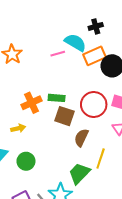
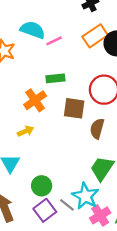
cyan semicircle: (75, 42) -> (33, 30), moved
green rectangle: (57, 98) -> (55, 78), moved
green circle: (26, 161) -> (42, 186), moved

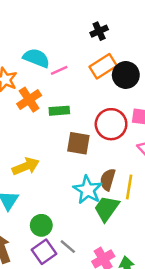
orange cross: (35, 100) -> (29, 100), moved
brown semicircle: (97, 129) -> (108, 180), moved
yellow arrow: (26, 131) -> (26, 166), size x1.5
cyan star: (85, 196) -> (88, 190), moved

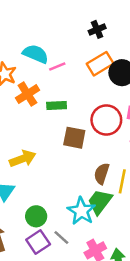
cyan star: (88, 190) -> (81, 211), moved

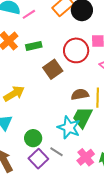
brown square: (74, 138) -> (53, 69), turned -36
brown semicircle: (102, 174) -> (80, 94), turned 72

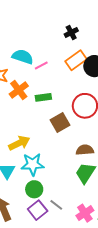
cyan star: (69, 128) -> (33, 164), moved, turned -30

